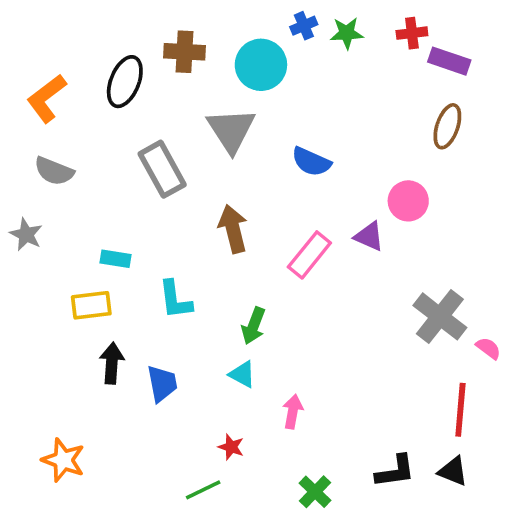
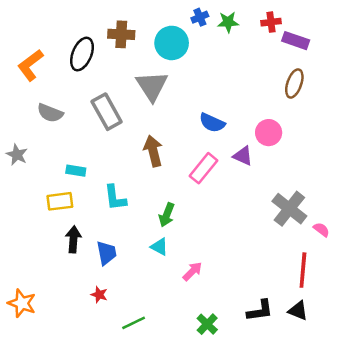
blue semicircle: (311, 162) -> (212, 123), moved
gray semicircle: (54, 171) -> (50, 113), moved
pink arrow: (293, 412) -> (192, 271), turned 35
red star: (231, 447) -> (99, 295), moved
orange star: (63, 460) -> (22, 303), moved

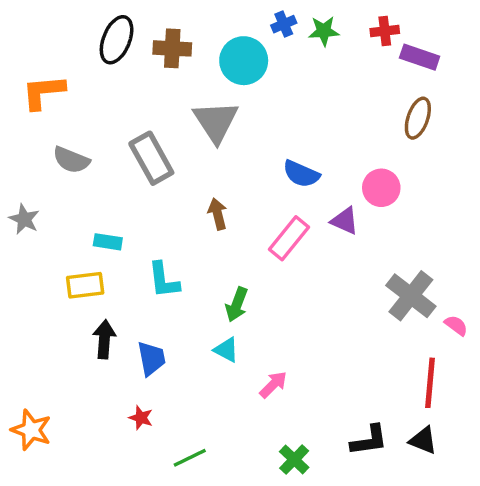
black ellipse: (82, 54) -> (117, 40), moved
orange L-shape: (30, 65) -> (43, 92), turned 32
brown arrow: (153, 151) -> (218, 214), size x0.7

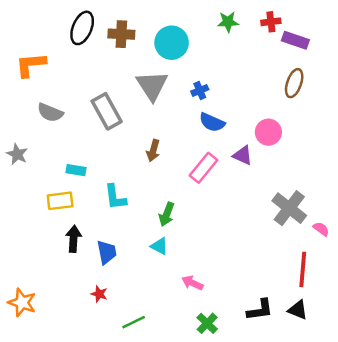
blue cross: (284, 24) -> (200, 90), moved
brown arrow: (218, 214) -> (153, 151), turned -150
pink arrow: (273, 385) -> (192, 283), moved, turned -110

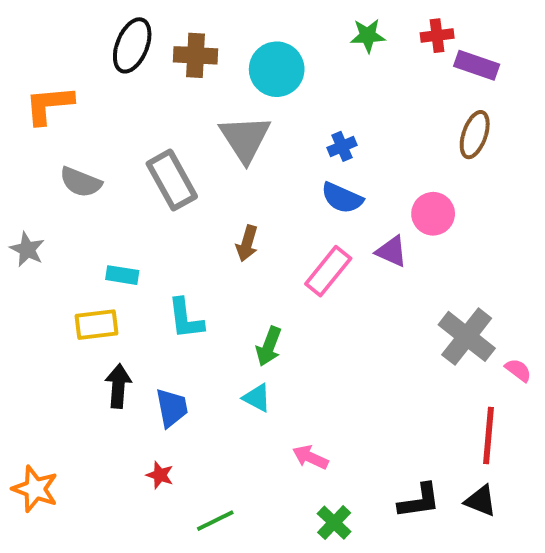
blue cross: (200, 90) -> (342, 146), moved

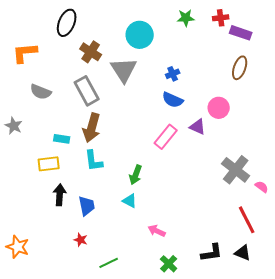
brown cross: (196, 55) -> (91, 52), moved, turned 30
brown arrow: (247, 243) -> (92, 128), moved, size x1.6
red line: (489, 435) -> (247, 220), turned -32

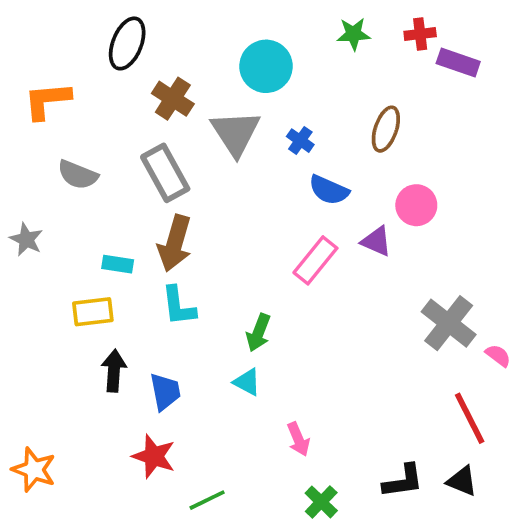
brown ellipse: (240, 68) -> (386, 129), moved
blue cross: (173, 74) -> (300, 141), moved, turned -32
pink arrow: (157, 231) -> (298, 439), turned -138
red star: (81, 240) -> (154, 456), size x1.6

